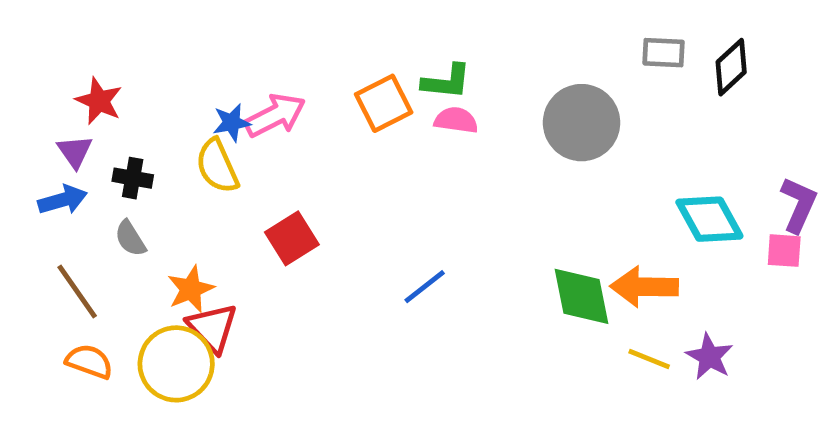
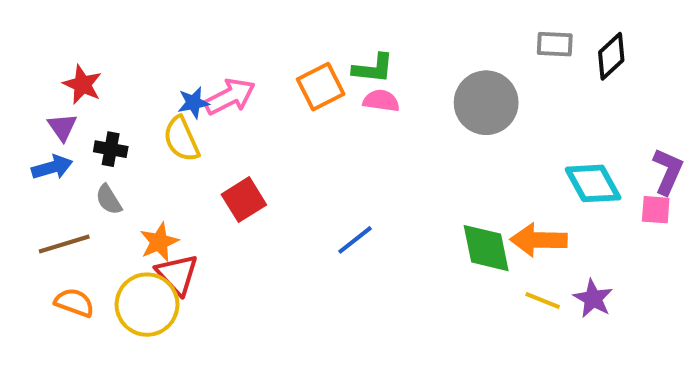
brown line: (77, 292) -> (64, 244), turned -72

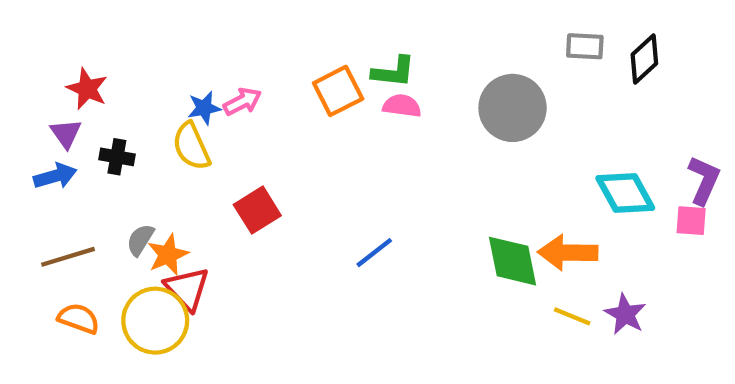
pink arrow: (230, 97) -> (242, 102), size x0.7
gray semicircle: (109, 200) -> (140, 240), moved, turned 64

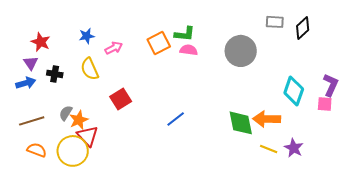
blue star: (204, 108) -> (87, 36), moved
cyan diamond: (625, 193) -> (294, 91), turned 48

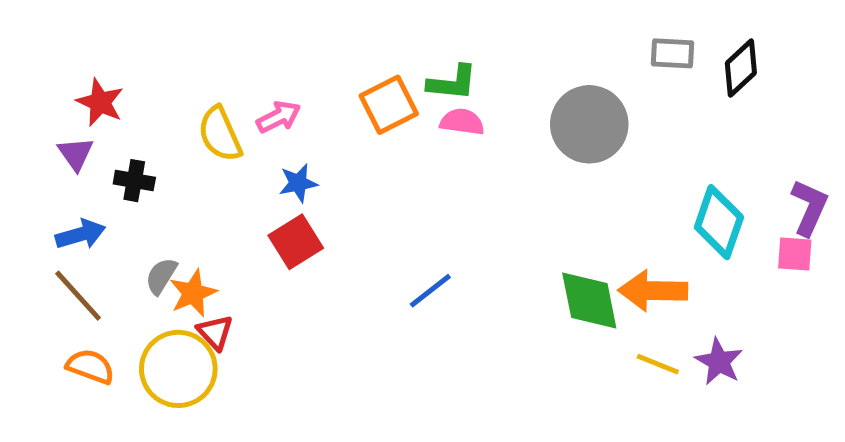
blue star: (87, 36) -> (298, 183), moved
yellow semicircle: (90, 69) -> (220, 134), moved
blue arrow: (26, 83) -> (80, 234), moved
brown line: (32, 121) -> (78, 296), turned 65
red triangle: (88, 136) -> (215, 332), size x0.7

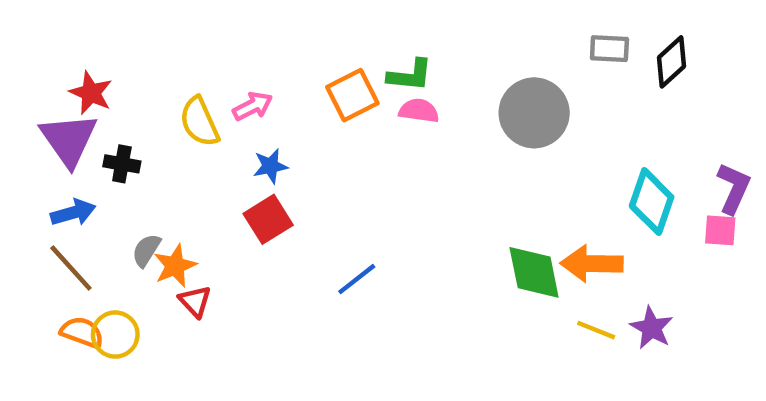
purple triangle: (76, 154) -> (69, 139), size x1.8
blue line: (430, 291) -> (357, 279), moved
yellow circle: (178, 369) -> (115, 335), moved, size x0.7

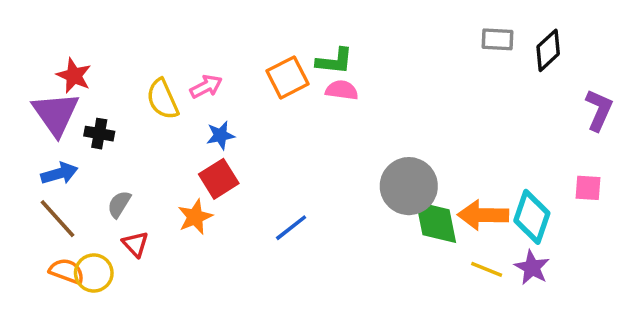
gray circle: (534, 113) -> (409, 186), moved
purple L-shape: (734, 188) -> (599, 110), moved
cyan diamond: (652, 202) -> (532, 217), moved
orange star: (175, 266) -> (195, 217), moved
red triangle: (195, 301) -> (135, 244), moved

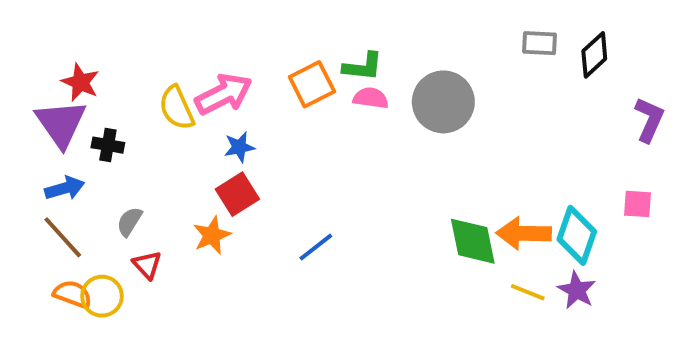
pink arrow: (206, 87) -> (224, 94), size x1.6
gray circle: (409, 186) -> (443, 102), moved

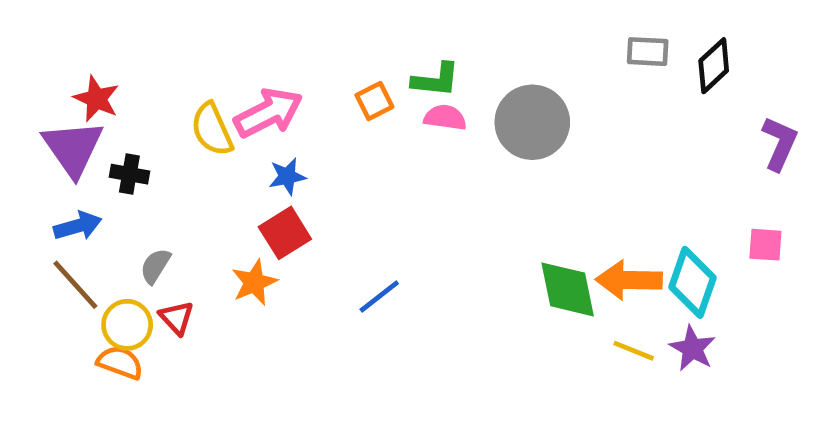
orange square: (312, 84) -> (374, 101), size x0.7
orange semicircle: (73, 294) -> (120, 363), moved
yellow circle: (102, 296) -> (127, 325), moved

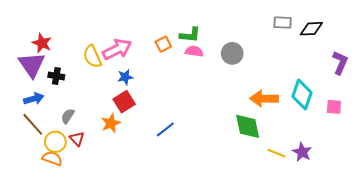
black diamond: (714, 66) -> (311, 29), turned 40
gray circle: (532, 122) -> (232, 53), size x0.7
orange arrow: (629, 280) -> (264, 99), moved
cyan diamond: (692, 282) -> (302, 95), moved

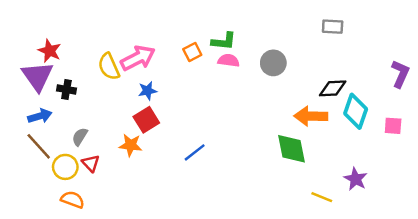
black diamond: (311, 29) -> (333, 88), moved
orange star: (111, 123) -> (131, 145), turned 30
yellow line: (276, 153) -> (322, 197), moved
orange semicircle: (52, 158) -> (73, 200), moved

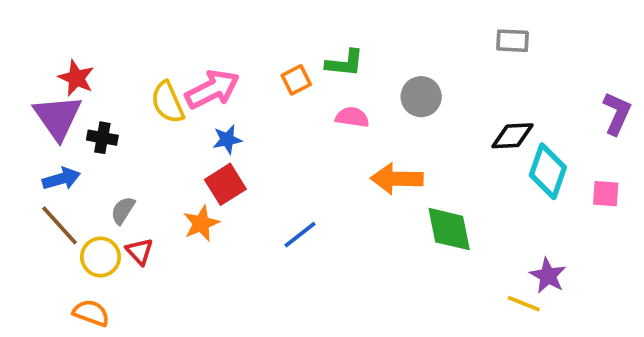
pink semicircle: (229, 60) -> (352, 117), moved
orange arrow: (311, 116) -> (397, 179), moved
orange star: (131, 145) -> (201, 223), turned -30
yellow line: (322, 197) -> (524, 304), moved
orange semicircle: (73, 200) -> (91, 313), moved

